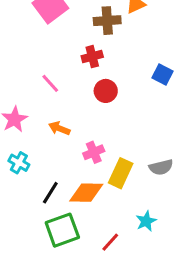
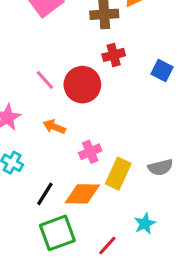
red cross: (92, 57) -> (114, 55), moved
red circle: (106, 91) -> (82, 85), moved, size x1.5

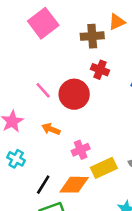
red cross: (114, 55) -> (100, 70), turned 36
yellow rectangle: (118, 174) -> (104, 168), turned 40

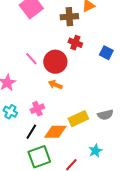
orange arrow: (51, 129) -> (55, 85), moved
pink cross: (81, 150) -> (37, 109), moved

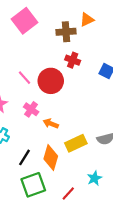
orange arrow: (55, 85) -> (51, 124), moved
pink cross: (37, 109) -> (31, 109), moved, turned -32
orange diamond: (55, 132) -> (51, 157), turned -75

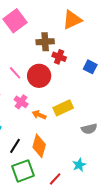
orange triangle: (87, 20) -> (72, 20), size x1.5
brown cross: (66, 32) -> (45, 42), moved
yellow rectangle: (76, 143) -> (63, 108), moved

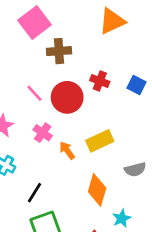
brown cross: (45, 42) -> (59, 51), moved
red cross: (59, 57) -> (100, 81), moved
orange arrow: (39, 115) -> (67, 150), turned 32
orange diamond: (39, 146) -> (97, 190), moved

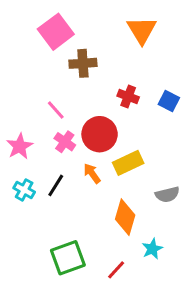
orange triangle: (112, 21) -> (142, 30), turned -36
red circle: (67, 97) -> (100, 134), moved
pink cross: (43, 133) -> (65, 142), moved
black line: (34, 193) -> (56, 185), moved

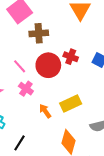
red circle: (100, 134) -> (48, 65), moved
black line: (56, 185) -> (20, 143), moved

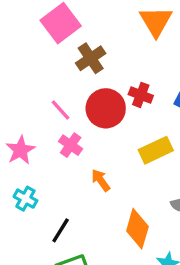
brown cross: (39, 33) -> (91, 58), turned -30
yellow rectangle: (71, 104) -> (156, 150), moved

